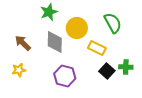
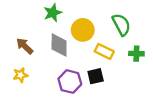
green cross: (126, 67) -> (136, 54), moved
black square: (107, 71) -> (96, 76), moved, turned 35

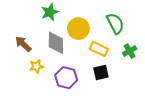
green cross: (136, 54) -> (130, 51), turned -32
yellow star: (20, 75) -> (36, 66), moved
black square: (96, 76) -> (101, 73), moved

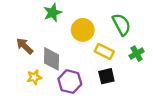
gray diamond: (56, 43) -> (52, 59), moved
yellow star: (36, 66) -> (34, 77), moved

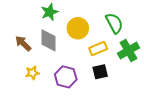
yellow rectangle: (104, 51) -> (98, 48), turned -48
green cross: (137, 54) -> (128, 51), size x1.5
gray diamond: (52, 59) -> (49, 40), moved

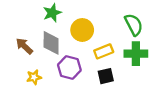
green semicircle: (114, 23) -> (134, 25), moved
green cross: (128, 51) -> (136, 54), turned 30
purple hexagon: (66, 77) -> (69, 68), moved

